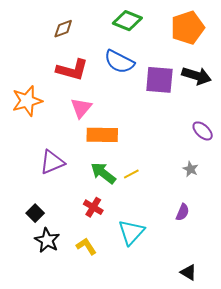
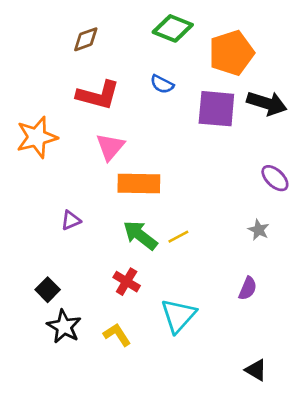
orange pentagon: (188, 28) -> (231, 53), moved
blue semicircle: (119, 62) -> (162, 84), size x0.6
purple triangle: (52, 162) -> (71, 220), size x0.6

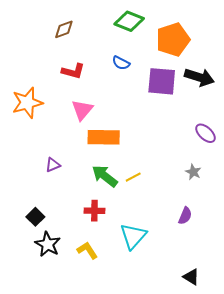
red L-shape: (98, 95) -> (73, 71), size x0.7
red cross: (127, 282) -> (94, 211), turned -30

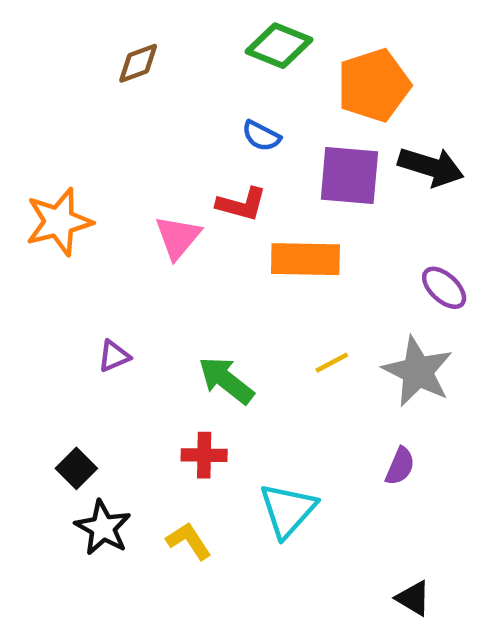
red L-shape: (73, 71) -> (242, 204), moved
orange rectangle: (104, 137) -> (305, 259), moved
gray star: (193, 172) -> (418, 371), size x2.0
yellow line: (133, 177) -> (332, 363), moved

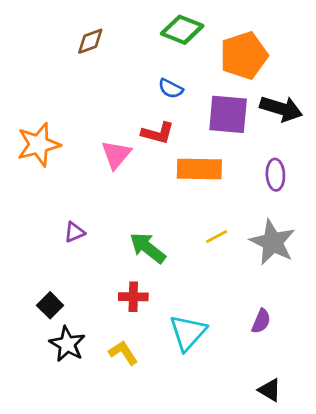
purple ellipse: (444, 288) -> (275, 175), moved, turned 44
purple semicircle: (400, 466) -> (261, 321), moved

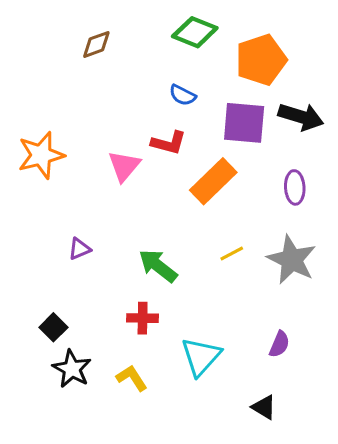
orange rectangle: (199, 169) -> (213, 181), turned -45
black triangle: (270, 390) -> (264, 407), moved

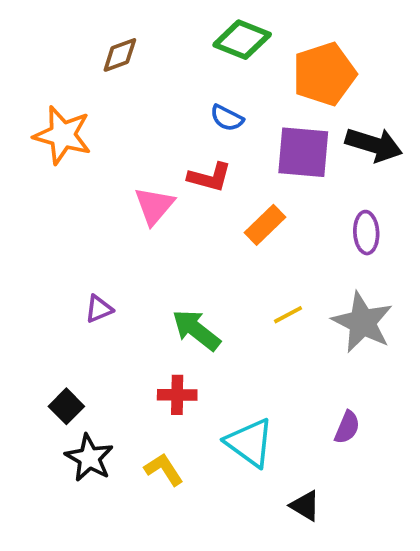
orange star: (41, 155) -> (63, 135), moved, turned 30
orange rectangle: (213, 181) -> (265, 225), size x0.7
cyan triangle: (201, 357) -> (250, 443), turned -36
black triangle: (264, 407) -> (305, 506), moved

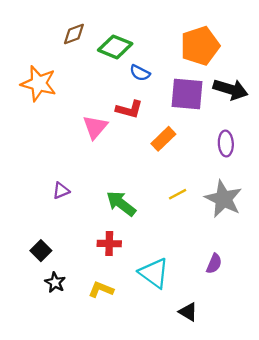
green diamond: (242, 40) -> (115, 47), moved
black star: (89, 458) -> (55, 282), size x0.7
yellow L-shape: (164, 469) -> (101, 289), turned -35

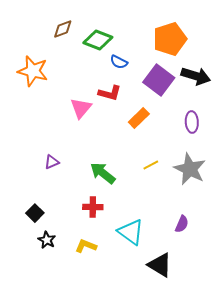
purple square: (187, 94) -> (159, 80), turned 32
black triangle: (188, 312) -> (160, 265), size x1.5

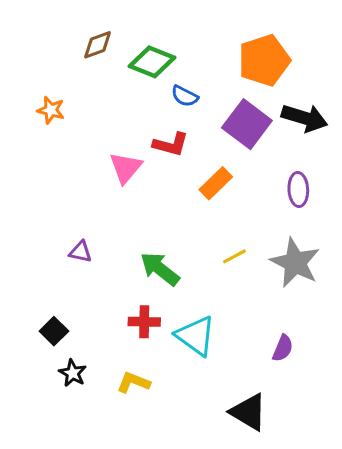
orange star: (33, 71) -> (51, 110), size x0.6
purple triangle: (52, 162) -> (80, 252), turned 35
cyan triangle: (131, 232) -> (196, 336), moved

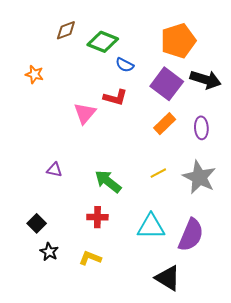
orange rectangle: (216, 183) -> (165, 124), moved
cyan triangle: (196, 336) -> (151, 227), moved, turned -36
purple semicircle: (283, 348) -> (191, 235), size x1.8

